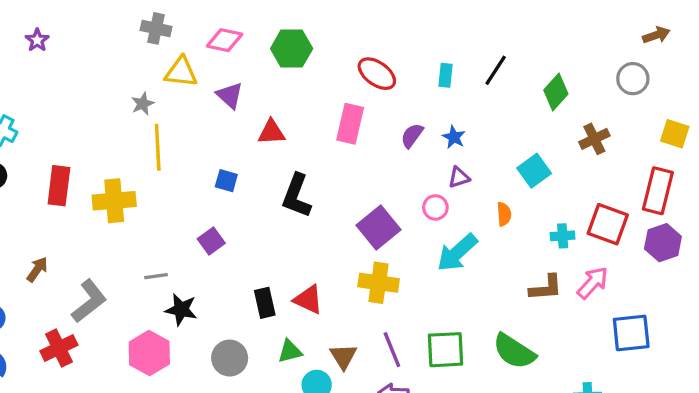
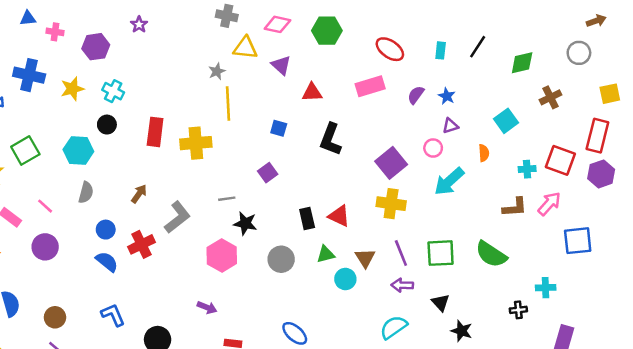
green diamond: (556, 92) -> (522, 63), turned 35
pink rectangle: (350, 124) -> (370, 86), turned 60
yellow square: (675, 134) -> (610, 94), turned -30
red cross: (59, 348) -> (141, 244), moved

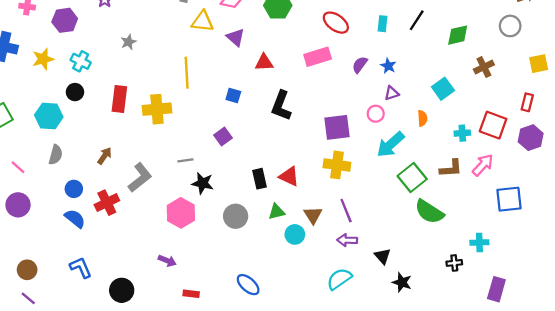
gray star: (217, 71) -> (129, 42), moved
red rectangle: (597, 136) -> (527, 102), size x0.6
purple square: (391, 163) -> (337, 127), turned 32
green square: (441, 253) -> (412, 178), moved, turned -36

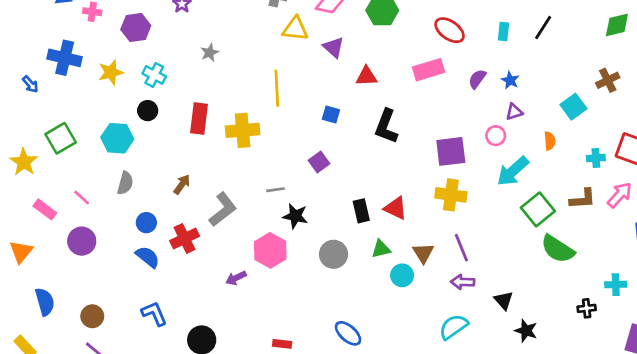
green diamond: (458, 35) -> (617, 25), moved
brown cross: (484, 67) -> (608, 80), moved
purple arrow: (167, 261) -> (236, 278), moved, turned 132

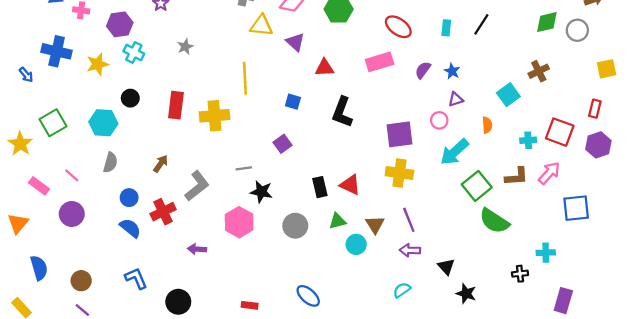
cyan cross: (154, 75) -> (134, 52), moved
purple arrow: (236, 278) -> (197, 249), moved, turned 30
cyan semicircle: (453, 327) -> (402, 290), size x0.7

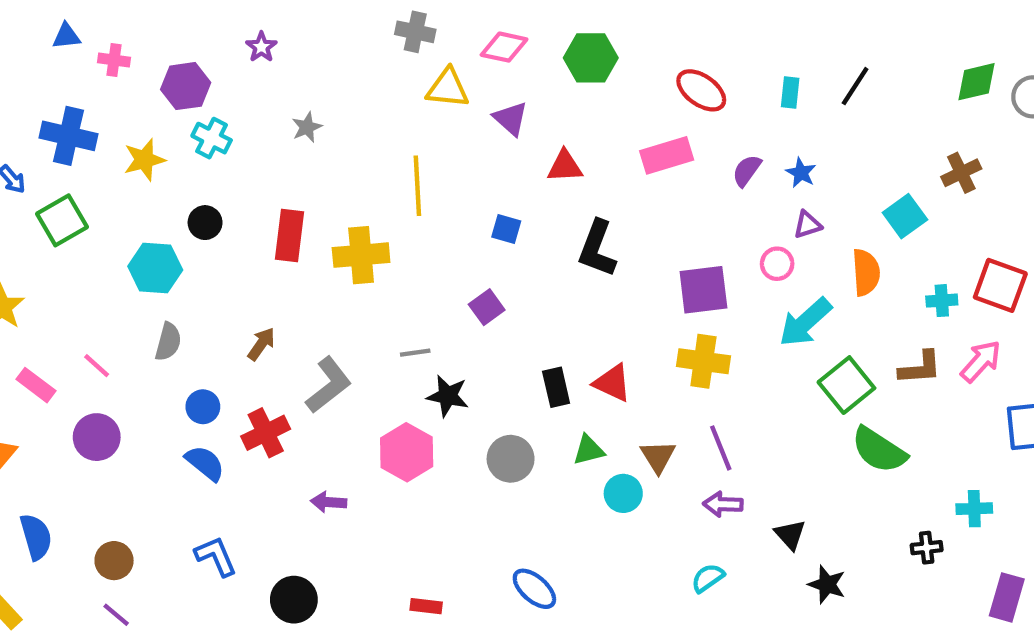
green square: (53, 123) -> (62, 220), moved
orange semicircle: (487, 125) -> (866, 272), size x1.5

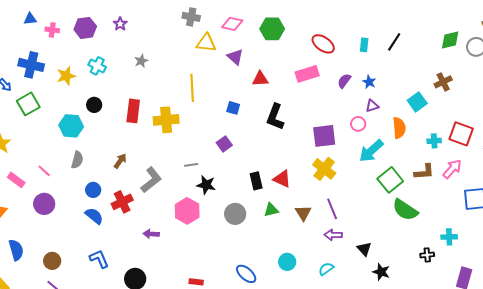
purple hexagon: (186, 86) -> (85, 28), moved
yellow cross: (703, 361) -> (324, 169), turned 30
cyan circle: (623, 493) -> (287, 262), moved

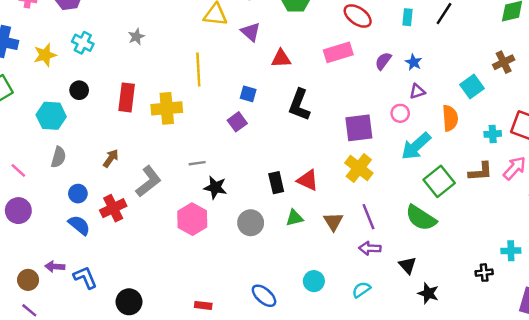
purple square: (224, 144) -> (237, 122), moved
green semicircle: (405, 210) -> (421, 218), moved
purple arrow: (151, 234) -> (55, 267), moved

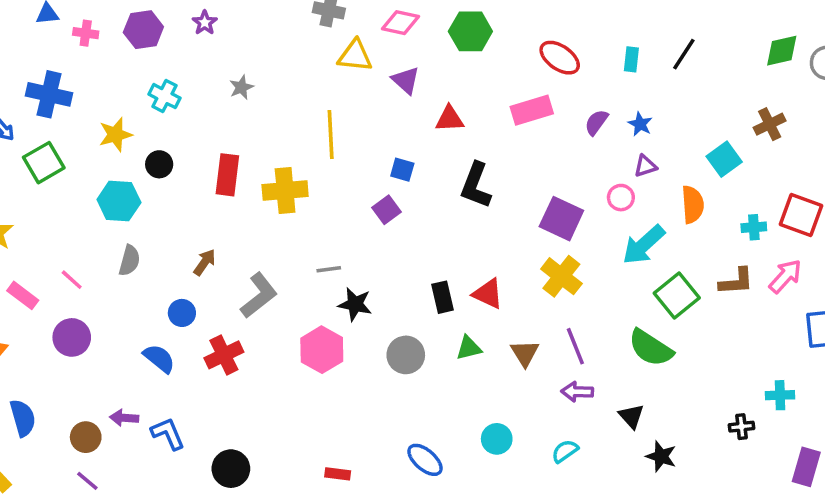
yellow star: (45, 55) -> (115, 135), moved
purple square: (359, 128) -> (561, 219), turned 32
blue circle: (78, 194) -> (182, 313), moved
red cross: (113, 208) -> (224, 355), moved

